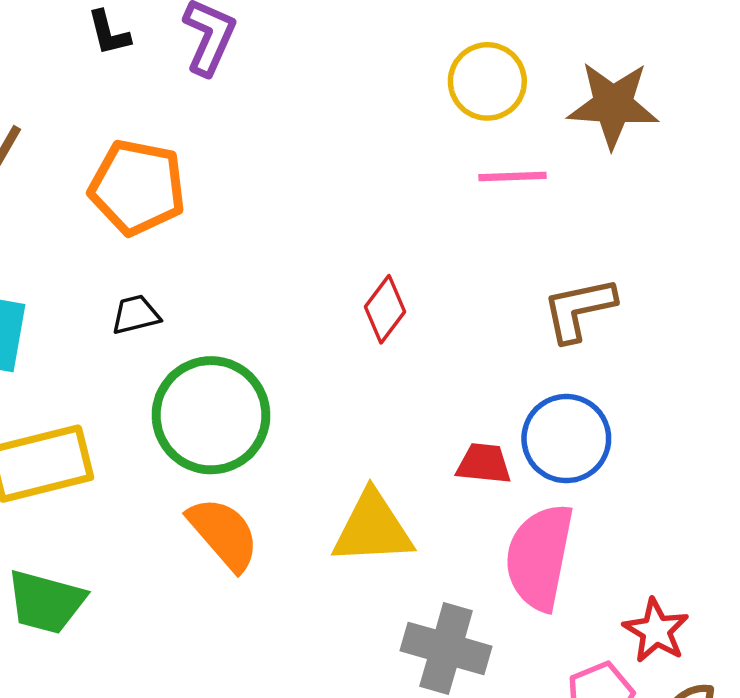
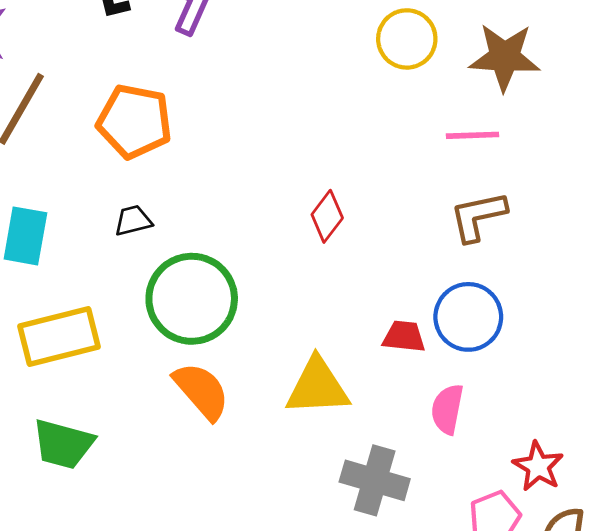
pink line: (512, 177) -> (472, 135), moved
pink semicircle: (539, 557) -> (447, 409), size x0.6

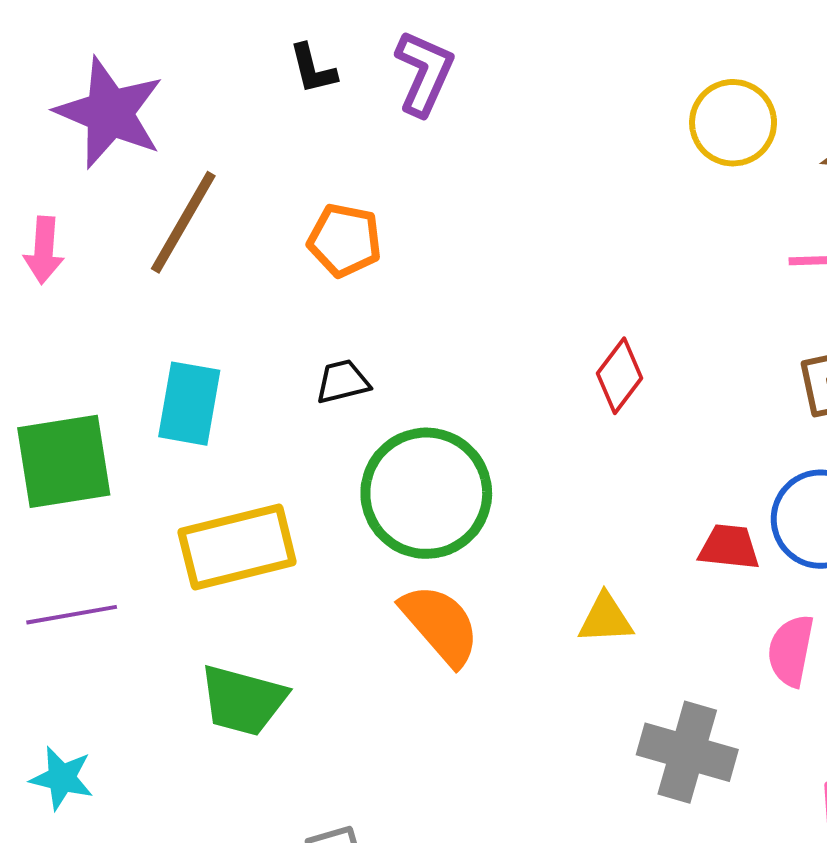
orange pentagon: (134, 121) -> (345, 240), size x0.7
yellow triangle: (317, 387) -> (606, 619), size x0.6

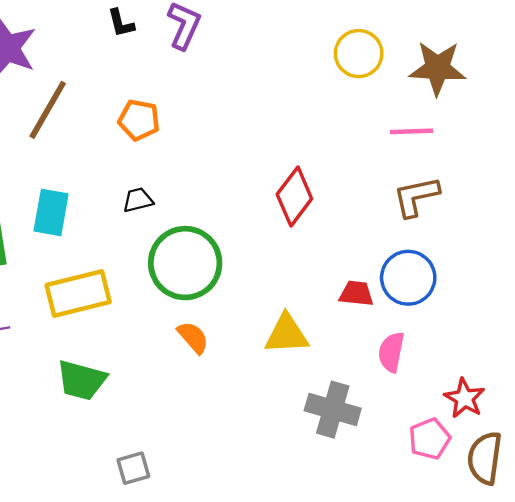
red diamond: (619, 376) -> (294, 197), size x1.4
yellow triangle: (606, 619) -> (287, 334), size x1.4
orange semicircle: (440, 625) -> (193, 337), size x0.7

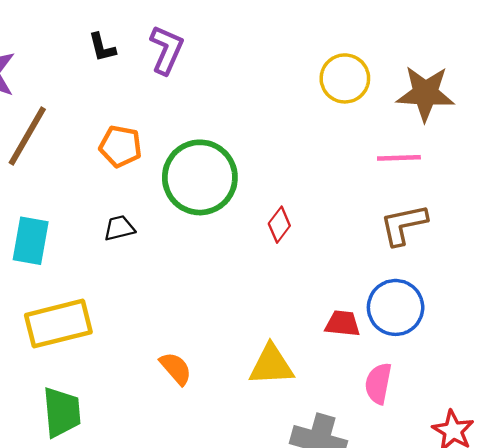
red diamond: (294, 197) -> (279, 225), size x0.6
green circle: (185, 263) -> (200, 177), moved
green trapezoid: (81, 380) -> (62, 412), turned -110

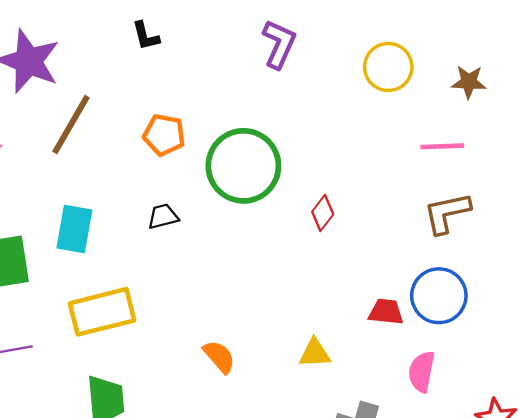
purple L-shape: (166, 50) -> (279, 44), moved
brown star: (425, 93) -> (469, 82), size x0.6
yellow triangle: (271, 365) -> (315, 353), size x0.7

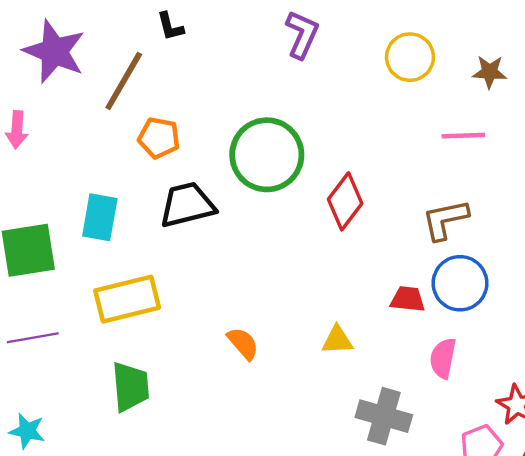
brown line: (71, 124) -> (124, 81), moved
orange pentagon: (164, 135) -> (159, 138), moved
red diamond: (323, 213) -> (345, 201), size x1.6
brown L-shape: (447, 213) -> (445, 220), moved
black trapezoid: (163, 216) -> (187, 205), size x1.8

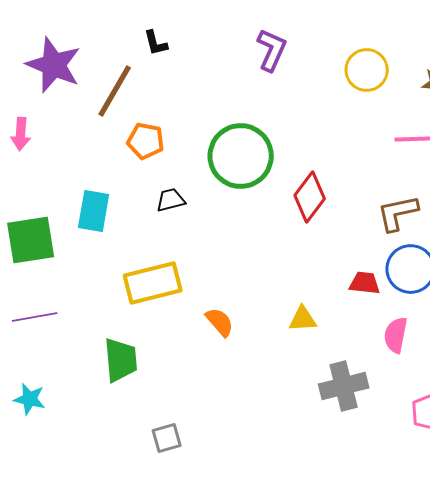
black trapezoid: (187, 205) -> (171, 200), size x0.6
yellow rectangle: (127, 299) -> (153, 283), moved
gray cross: (384, 416) -> (344, 386), turned -30

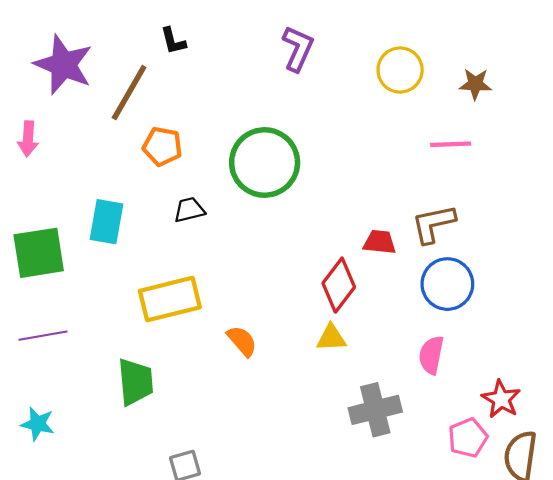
red diamond: (310, 197) -> (339, 285), moved
red trapezoid: (365, 283) -> (380, 242), moved

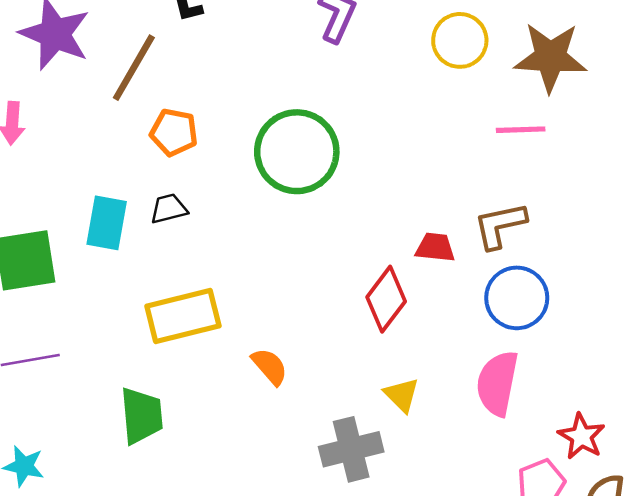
brown star: (475, 84) -> (550, 57), size x1.8
black trapezoid: (189, 210) -> (169, 209), moved
yellow triangle: (331, 338) -> (402, 395), moved, turned 48
pink semicircle: (431, 355) -> (497, 383), size x1.4
gray cross: (375, 410) -> (351, 449), moved

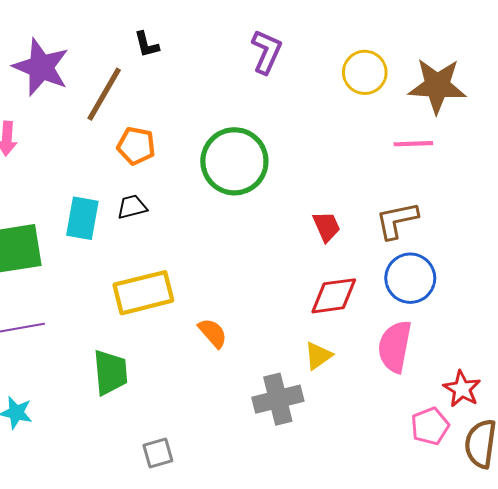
red trapezoid: (435, 247) -> (326, 226), moved, turned 60
red diamond: (386, 299) -> (334, 296), moved, turned 45
yellow triangle: (402, 395) -> (318, 356), turned 40

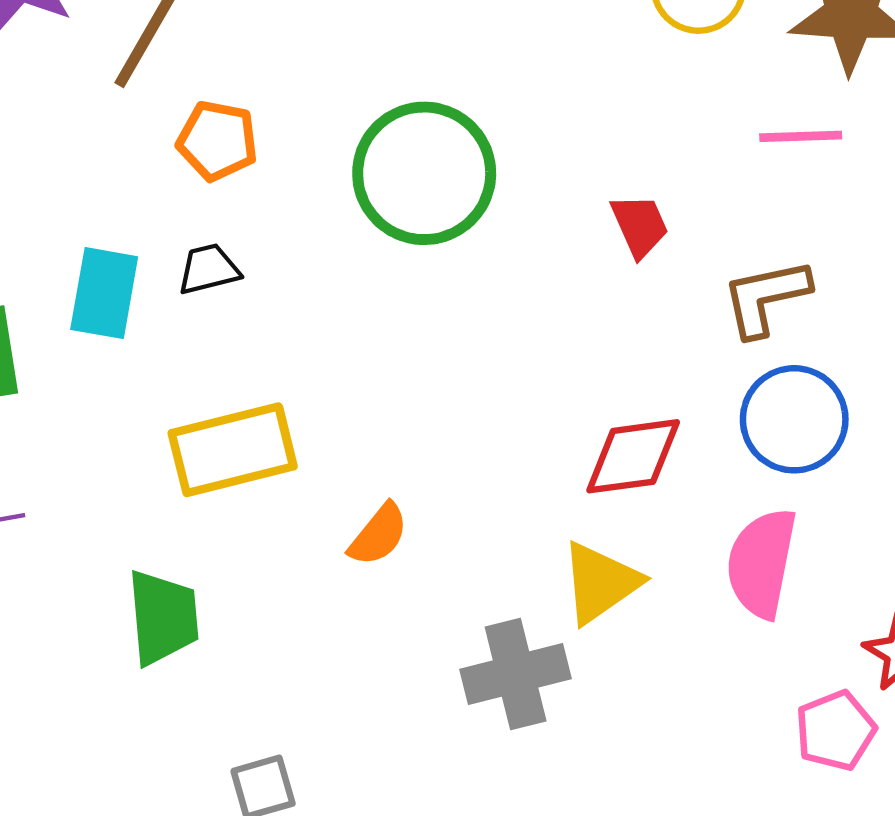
red trapezoid: (326, 226) -> (640, 226), moved
orange semicircle: (213, 333) -> (378, 535), turned 80
yellow triangle: (318, 356) -> (600, 583), size x1.4

